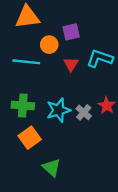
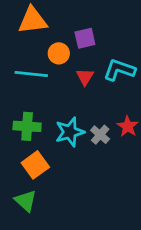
green triangle: (52, 168) -> (26, 201), moved

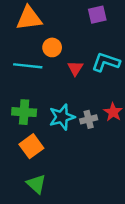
purple square: (85, 38) -> (97, 15), moved
gray cross: (100, 135) -> (89, 119), turned 35
green triangle: (26, 201) -> (36, 184), moved

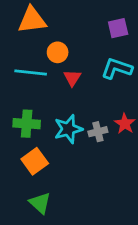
purple square: (97, 15) -> (118, 28), moved
red triangle: (75, 68) -> (72, 78), moved

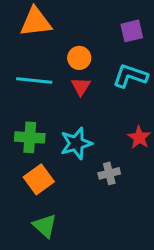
orange circle: (58, 52) -> (79, 58), moved
gray cross: (98, 132) -> (109, 173), moved

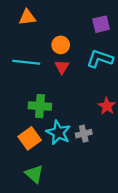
orange triangle: (36, 22) -> (27, 17), size x0.7
green cross: (30, 137) -> (40, 106), moved
cyan star: (76, 143) -> (58, 133), moved, turned -30

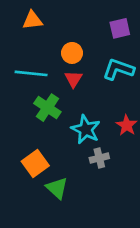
green cross: (40, 106) -> (47, 108), moved, turned 30
cyan star: (58, 133) -> (86, 129), moved
green triangle: (34, 174) -> (57, 188), moved

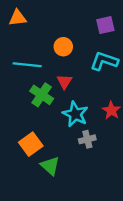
orange triangle: (32, 20) -> (18, 18), moved
red triangle: (73, 79) -> (64, 82), moved

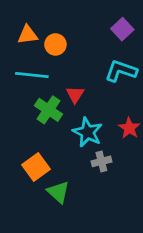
orange triangle: (18, 18) -> (28, 35), moved
purple square: (105, 25) -> (122, 29), turned -30
orange circle: (63, 47) -> (55, 44), moved

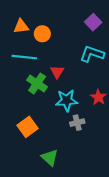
cyan star: (87, 132) -> (67, 100), turned -30
green triangle: (58, 192) -> (50, 158), moved

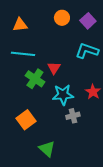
orange circle: (42, 34) -> (62, 18), moved

